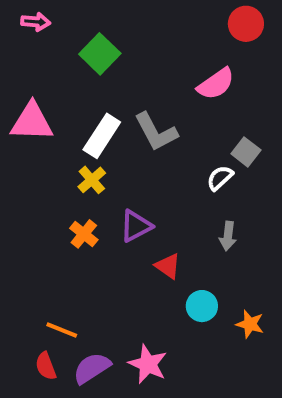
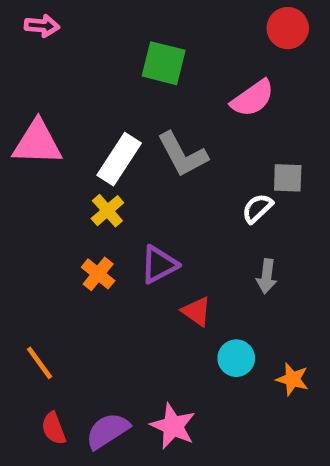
green square: (100, 54) -> (164, 63), moved, turned -30
gray square: (246, 152) -> (288, 178), turned -36
orange line: (62, 330) -> (40, 363), moved, turned 32

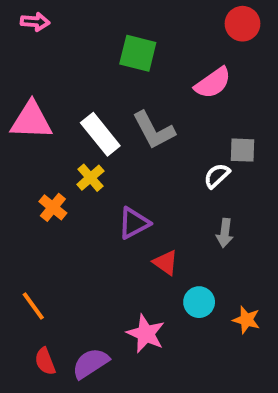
white rectangle: (119, 159) -> (100, 134), turned -72
orange cross: (98, 274) -> (53, 207), moved
pink star: (173, 426) -> (146, 334), moved

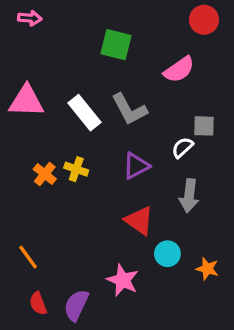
yellow cross: (90, 178) -> (76, 169), moved, turned -30
purple triangle: (134, 223) -> (136, 166), moved
gray arrow: (225, 233) -> (189, 196), size x1.4
red triangle: (165, 263) -> (139, 221), size x1.4
purple semicircle: (90, 363) -> (76, 305), turned -32

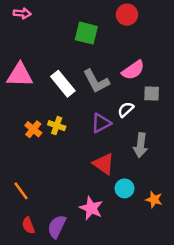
red circle: (204, 20) -> (127, 15), moved
pink semicircle: (179, 70) -> (133, 70), moved
white semicircle: (182, 148) -> (126, 110), moved

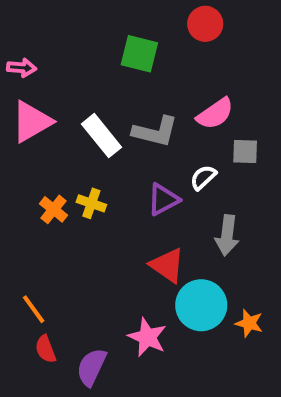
pink arrow: (22, 13) -> (22, 68), moved
pink triangle: (20, 75) -> (32, 122), turned -32
gray L-shape: (96, 81) -> (155, 132), turned -48
cyan circle: (124, 188) -> (201, 305), size x1.6
red semicircle: (28, 225) -> (46, 349), moved

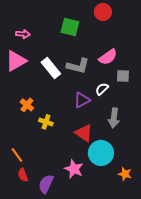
pink arrow: (22, 68) -> (23, 34), moved
yellow cross: (91, 203) -> (46, 122), moved
orange star: (249, 323) -> (125, 174), moved

